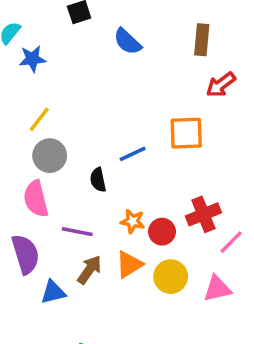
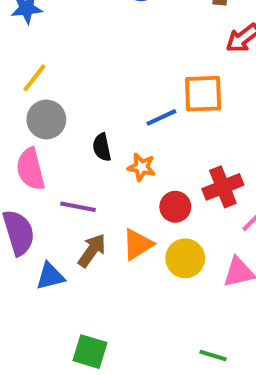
blue line: (133, 154) -> (161, 117), moved
orange star: (133, 221) -> (142, 167), moved

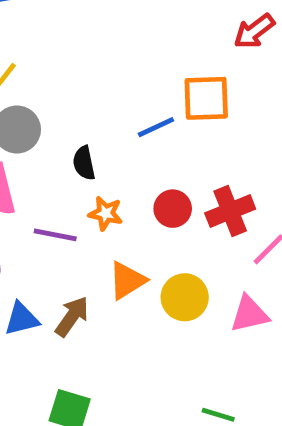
orange star: (142, 167) -> (106, 213), moved
red circle: (175, 207) -> (173, 209), moved
brown arrow: (92, 250) -> (72, 316), moved

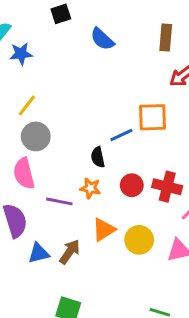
black semicircle: (84, 163) -> (98, 157), moved
red cross: (230, 211) -> (167, 187), turned 36

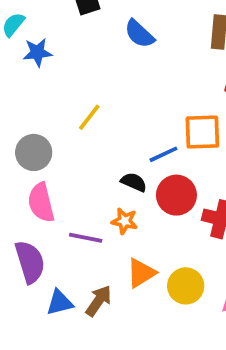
yellow line: (27, 105) -> (89, 117), moved
gray circle: (36, 136) -> (34, 152), moved
black semicircle: (98, 157) -> (134, 182), turned 126
red circle: (132, 185) -> (176, 195), moved, size x1.4

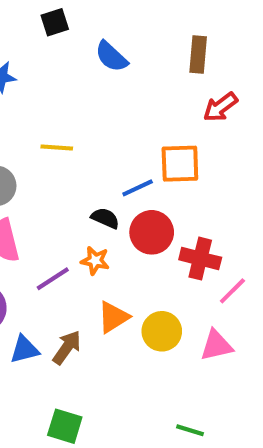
yellow line: (89, 117) -> (57, 147), turned 56
purple line: (86, 238) -> (53, 279), turned -44

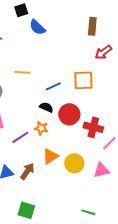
blue semicircle: (111, 57) -> (37, 27), moved
blue line: (138, 188) -> (53, 86), moved

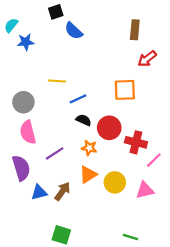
blue line: (53, 86) -> (78, 99), moved
orange star: (41, 128) -> (89, 148), moved

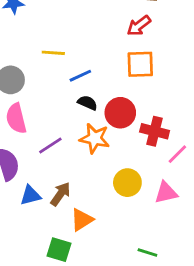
red arrow: (147, 59) -> (139, 26), moved
orange star: (89, 148) -> (95, 138), size x1.5
orange triangle: (88, 175) -> (82, 220), moved

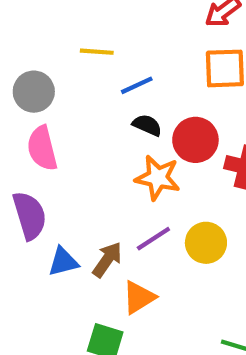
purple line: (50, 146) -> (153, 239), moved

